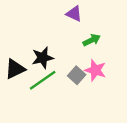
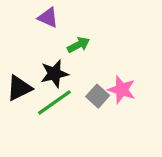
purple triangle: (74, 14) -> (48, 18), moved
green arrow: (92, 40) -> (78, 45), moved

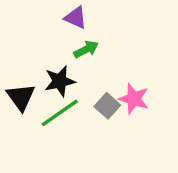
purple triangle: (48, 18) -> (76, 18), moved
black triangle: (19, 88) -> (21, 97), turned -40

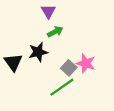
purple triangle: (76, 18) -> (48, 11), turned 35
green line: (60, 113) -> (62, 87), moved

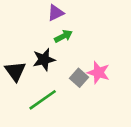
purple triangle: (48, 11) -> (56, 13), turned 35
green line: (62, 87) -> (43, 100), moved

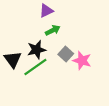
gray square: (79, 78) -> (66, 54), moved
green line: (43, 100) -> (35, 67), moved

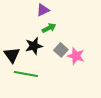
green line: (35, 67) -> (26, 74), moved, turned 45

